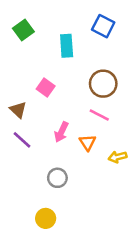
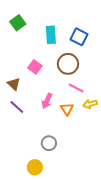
blue square: (103, 26) -> (79, 37), moved
brown circle: (103, 84) -> (68, 64), moved
yellow arrow: (118, 157) -> (90, 104), moved
gray circle: (57, 178) -> (49, 143), moved

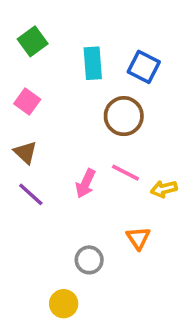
pink square: (35, 67) -> (27, 101), moved
pink line: (76, 88) -> (126, 173), moved
orange triangle: (67, 109) -> (138, 238), moved

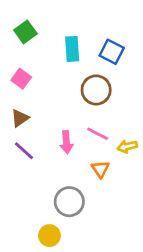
brown triangle: (25, 152) -> (20, 118), turned 42
pink arrow: (85, 183) -> (66, 142), turned -30
orange triangle: (138, 238) -> (100, 169), moved
gray circle: (89, 260) -> (69, 202), size x1.4

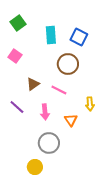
brown triangle: (20, 118) -> (33, 84), moved
pink line: (98, 134) -> (59, 90), moved
pink arrow: (66, 142) -> (45, 112), moved
yellow arrow: (127, 146) -> (90, 104), turned -80

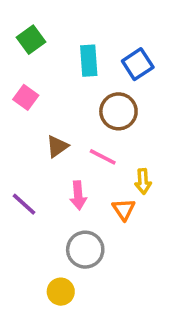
blue square: (79, 37) -> (138, 64), turned 30
yellow arrow: (90, 104) -> (143, 181), moved
purple line: (17, 107) -> (24, 204), moved

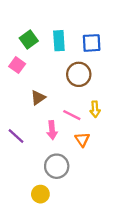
green square: (31, 40) -> (29, 39), moved
blue square: (138, 64) -> (92, 43), turned 30
pink line: (103, 157) -> (72, 115), moved
yellow arrow: (143, 181) -> (95, 109), moved

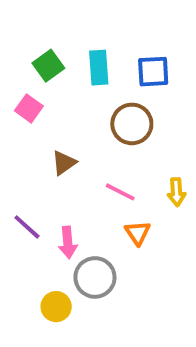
yellow arrow: (95, 109) -> (177, 192), moved
pink arrow: (52, 130) -> (68, 242), moved
yellow circle: (40, 194) -> (56, 307), moved

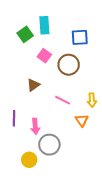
cyan rectangle: (99, 68) -> (44, 25), moved
pink square: (29, 108) -> (44, 56), moved
purple line: (27, 227) -> (14, 118), turned 49
orange triangle: (138, 233) -> (82, 120), moved

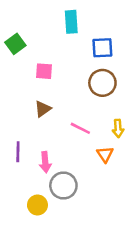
cyan rectangle: (44, 25) -> (71, 22), moved
green square: (25, 34) -> (15, 44), moved
pink square: (44, 56) -> (44, 71), moved, turned -32
brown circle: (69, 65) -> (102, 83), moved

